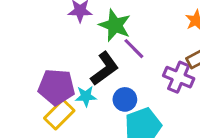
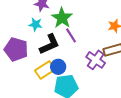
cyan star: (86, 96) -> (36, 24), moved
yellow rectangle: (59, 114) -> (45, 70), moved

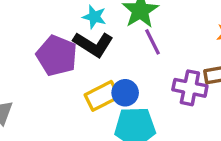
black L-shape: (49, 44) -> (93, 44), moved, turned 50
purple cross: (96, 60) -> (190, 88), turned -30

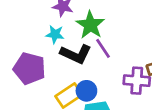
black L-shape: (93, 44) -> (76, 54), moved

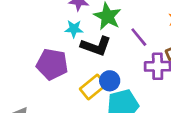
purple line: (103, 48) -> (139, 37), moved

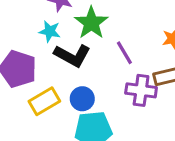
yellow rectangle: (93, 87) -> (44, 101), moved

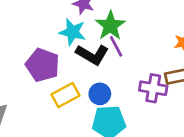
cyan star: (50, 31) -> (73, 32), size x1.4
purple line: (124, 53) -> (116, 46), moved

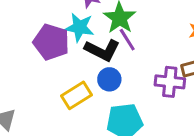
purple pentagon: (43, 65) -> (51, 42), moved
blue circle: (100, 94) -> (109, 79), moved

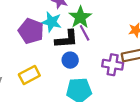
black L-shape: (102, 50) -> (67, 39), turned -35
yellow rectangle: (76, 95) -> (29, 75), moved

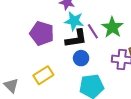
green star: (80, 17) -> (112, 27), moved
cyan star: (52, 22) -> (74, 21), moved

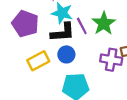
yellow rectangle: (43, 75) -> (38, 61), moved

